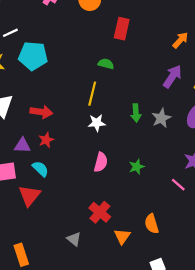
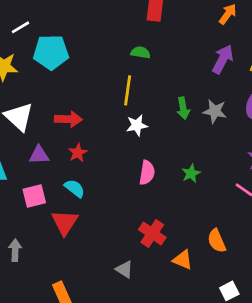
gray star: (161, 118) -> (215, 111), turned -30
purple triangle: (22, 145) -> (39, 155), moved
orange triangle: (122, 236) -> (183, 260), turned -36

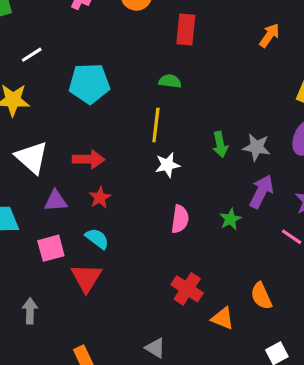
cyan pentagon: (51, 52) -> (89, 83), moved
purple arrow: (223, 59) -> (261, 192), moved
gray triangle: (124, 269) -> (155, 348), moved

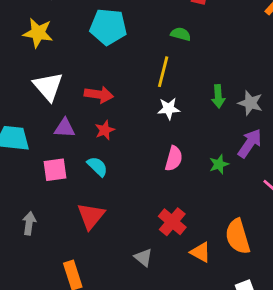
red triangle: (86, 278) -> (91, 216), moved
orange semicircle: (261, 296) -> (238, 237), size x1.4
gray triangle: (155, 348) -> (143, 258), moved

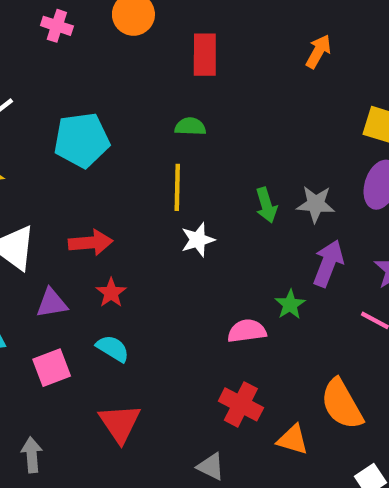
pink semicircle: (174, 158) -> (247, 331), moved, turned -100

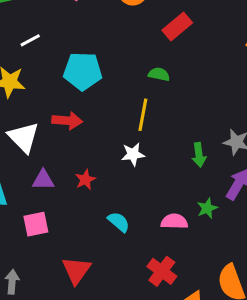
red rectangle: (205, 55) -> (177, 26), turned 40
green arrow: (266, 205) -> (199, 155), moved
white star: (198, 240) -> (133, 154), moved
red arrow: (91, 243) -> (67, 121), moved
cyan semicircle: (113, 348) -> (119, 222), moved

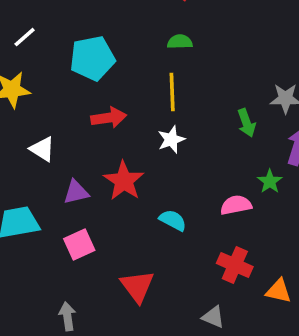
red arrow: (67, 121) -> (109, 118), moved
white triangle: (23, 137) -> (42, 149), size x0.7
red star: (85, 180) -> (124, 181), size x1.6

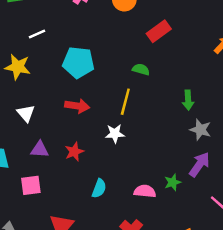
green arrow: (246, 123) -> (188, 100), moved
red star: (124, 181) -> (74, 152), size x0.7
cyan semicircle: (173, 220) -> (99, 188), turned 66

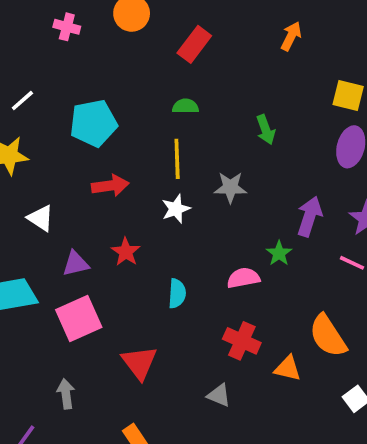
gray star: (200, 130) -> (230, 187), moved
pink square: (31, 185) -> (79, 318), size x1.4

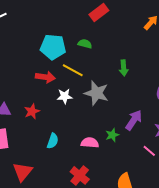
cyan pentagon: (93, 123) -> (53, 47), moved
yellow line: (177, 159) -> (73, 70), turned -75
red arrow: (110, 186) -> (45, 77), moved
gray star: (230, 187) -> (96, 93), size x1.4

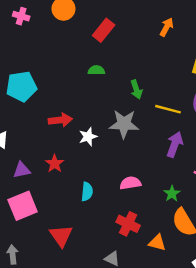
cyan pentagon: (53, 47) -> (21, 86), moved
green arrow: (124, 68) -> (136, 89), moved
yellow line: (73, 70) -> (168, 109), moved
green star: (112, 135) -> (172, 194), moved

